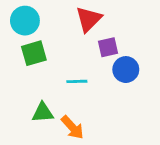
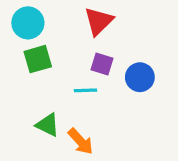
purple square: (108, 47) -> (102, 64), moved, turned 30
green triangle: (43, 113) -> (48, 125), turned 30

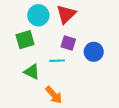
cyan circle: (28, 23) -> (38, 15), moved
green triangle: (48, 125) -> (32, 72), moved

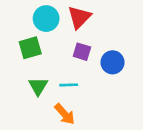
cyan line: (57, 61) -> (69, 85), moved
green triangle: (32, 72) -> (38, 86), turned 35

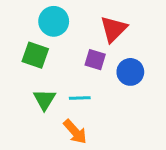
red triangle: (79, 17) -> (113, 29), moved
green square: (30, 48) -> (35, 55), turned 35

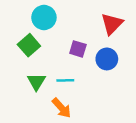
red triangle: (113, 29) -> (112, 24), moved
green square: (35, 55) -> (29, 45), turned 30

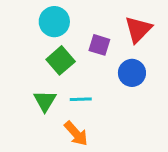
green square: (29, 45) -> (61, 60), moved
purple square: (78, 49) -> (99, 45), moved

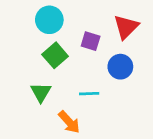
cyan line: (81, 99) -> (89, 94), moved

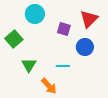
green square: (55, 55) -> (14, 39), moved

